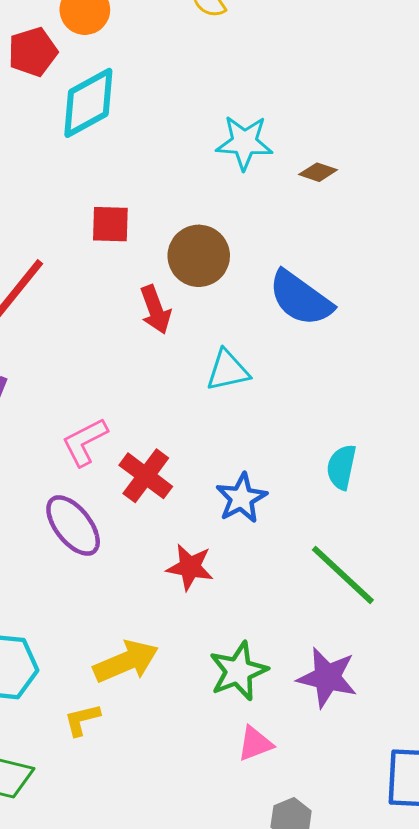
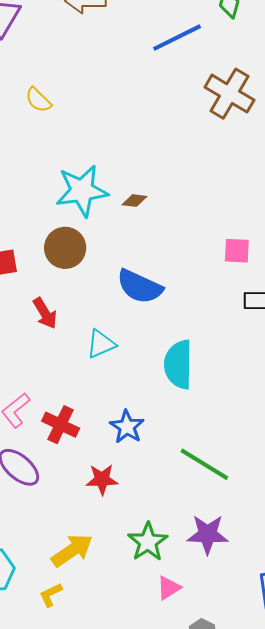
cyan star: (244, 143) -> (82, 191), size x1.4
brown circle: (199, 256) -> (65, 248), moved
cyan semicircle: (341, 467) -> (178, 365), moved, size x1.6

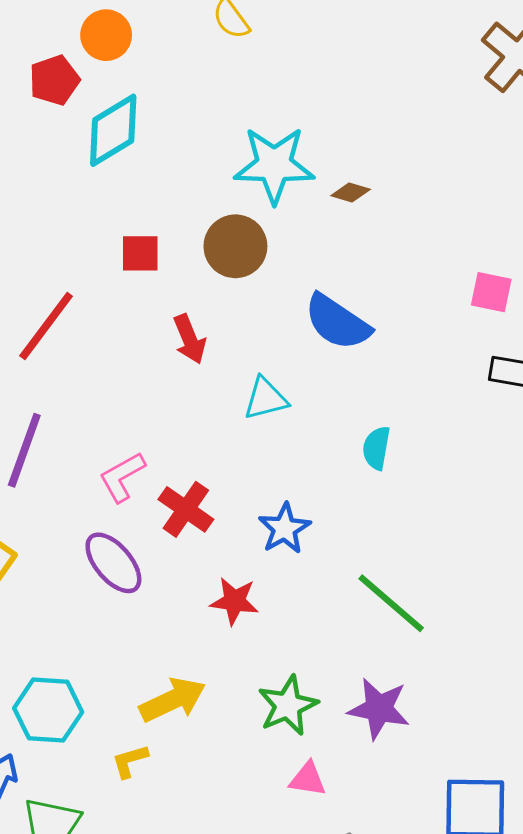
cyan semicircle: (178, 365) -> (376, 448), size x0.6
pink triangle: (169, 588) -> (308, 779), turned 32

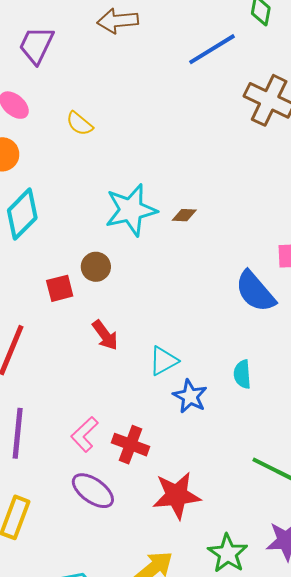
brown circle: (235, 246) -> (96, 267), moved, size x0.7
blue semicircle: (337, 322) -> (255, 291), moved, turned 30
blue star: (284, 528) -> (190, 396), moved
red star: (234, 601) -> (177, 495), size x1.5

